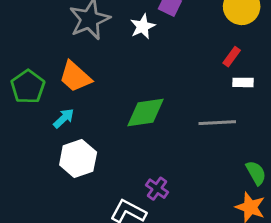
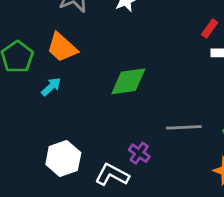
gray line: (217, 123) -> (184, 127), moved
white hexagon: (78, 158) -> (63, 159), moved

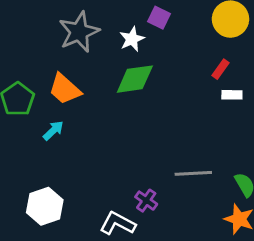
green diamond: (128, 81) -> (135, 79), moved
white hexagon: (63, 159) -> (45, 206), moved

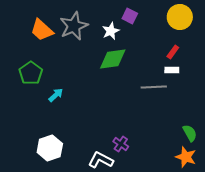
orange trapezoid: (65, 89) -> (42, 30), moved
white rectangle: (232, 95) -> (172, 70), moved
gray line: (193, 173) -> (154, 87), moved

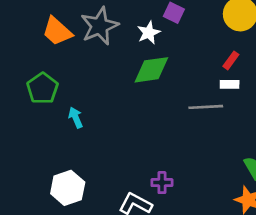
cyan arrow: (56, 95) -> (76, 118), turned -70
purple cross: (121, 144) -> (162, 183), turned -35

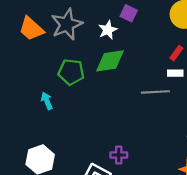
green pentagon: (42, 88) -> (71, 72), moved, turned -30

